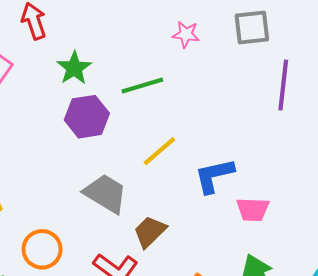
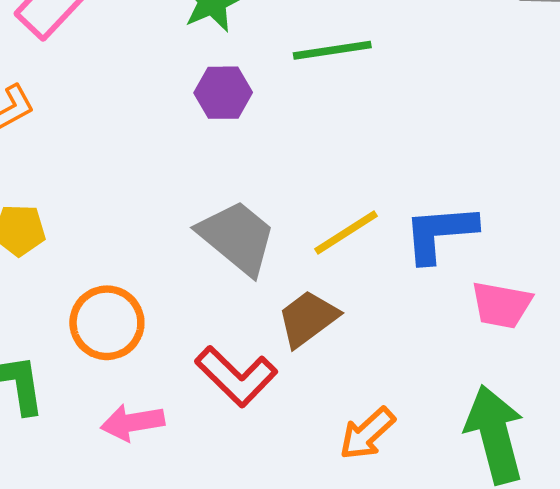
purple hexagon: (87, 117) -> (223, 93), size x0.7
yellow line: (159, 151) -> (346, 232), moved

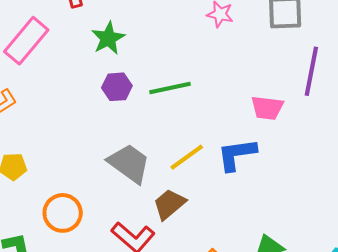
green line: (332, 50) -> (170, 88), moved
pink trapezoid: (501, 305) -> (267, 108), moved

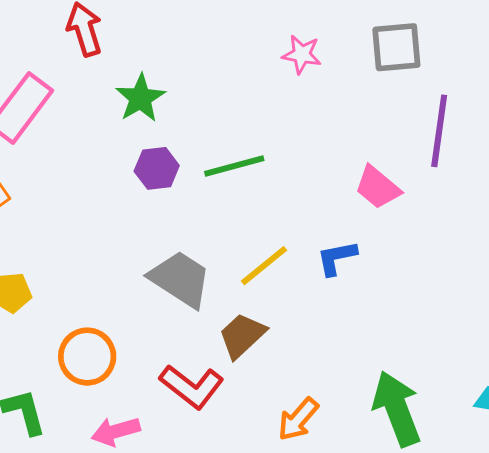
pink trapezoid: (267, 108) -> (378, 187), turned 36
blue L-shape: (237, 154) -> (337, 258), size x0.7

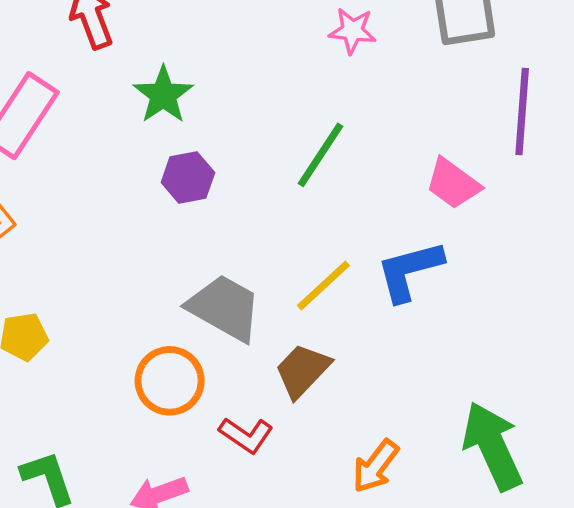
green line: (234, 166) -> (321, 155), moved, turned -38
blue L-shape: (337, 258) -> (409, 271), size x1.4
orange circle: (87, 357) -> (170, 381), moved
red L-shape: (192, 386) -> (246, 435), size x0.7

